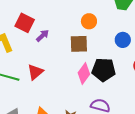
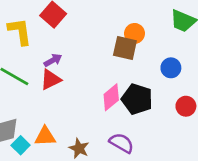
purple arrow: (42, 36) -> (53, 60), moved
brown square: (79, 44) -> (125, 48), moved

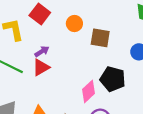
orange circle: (134, 33) -> (74, 24), moved
pink diamond: (111, 97) -> (89, 91), moved

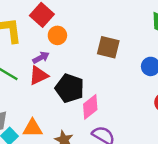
orange circle: (74, 24) -> (57, 35), moved
black pentagon: (113, 79) -> (70, 88), moved

